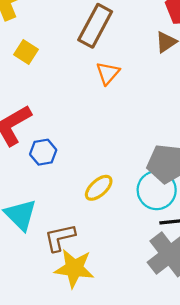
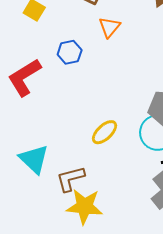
blue hexagon: (43, 152) -> (70, 52), moved

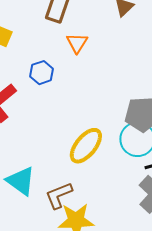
yellow ellipse: (105, 132) -> (86, 146), size x1.4

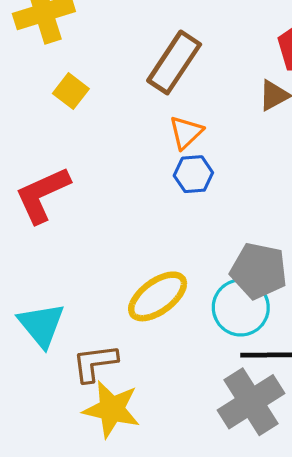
blue hexagon: (42, 73) -> (193, 174), moved

